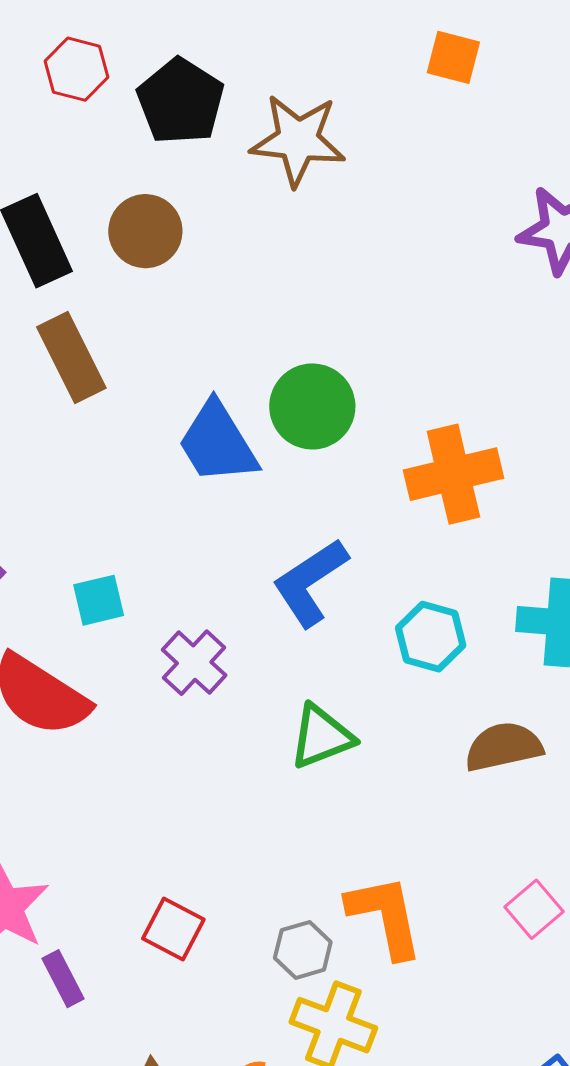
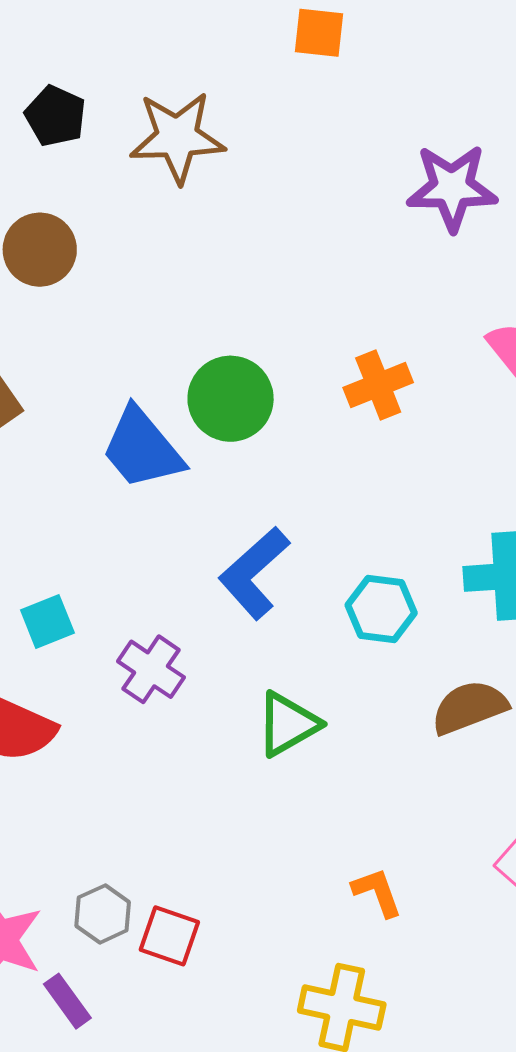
black pentagon: (181, 101) -> (56, 116), size x0.7
orange cross: (453, 474) -> (378, 385), moved, size x0.7
orange L-shape: (385, 916) -> (377, 892), size x0.6
gray hexagon: (303, 950) -> (103, 914), moved

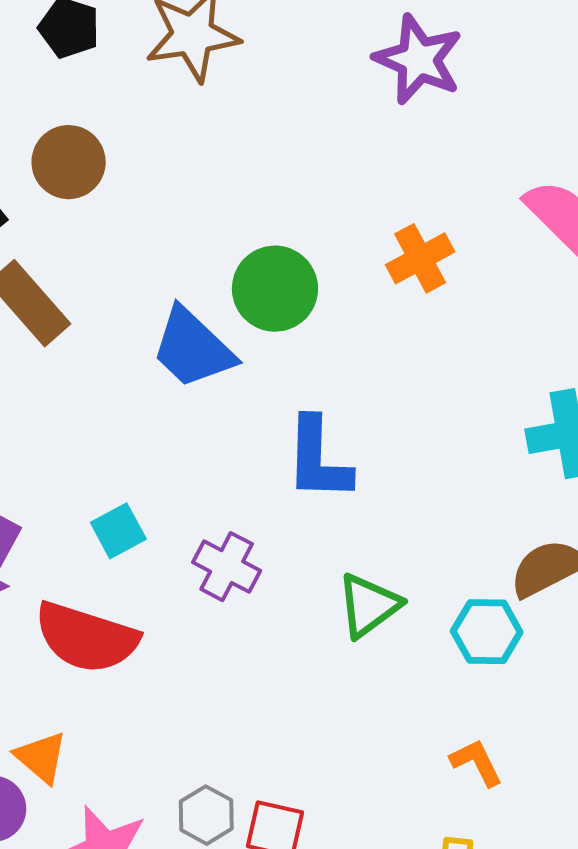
purple star: (452, 188) -> (418, 60), moved, turned 30
blue L-shape: (254, 573) -> (318, 459), turned -40
cyan hexagon: (381, 609) -> (487, 632), moved

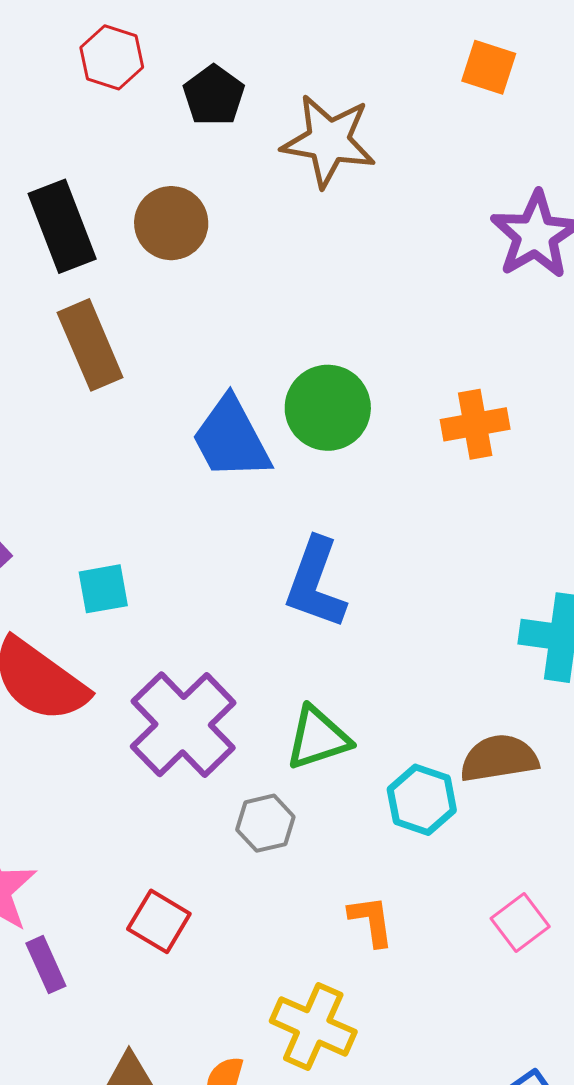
purple cross: (227, 567) -> (183, 725), moved, size x1.6
gray hexagon: (206, 815) -> (265, 823), moved

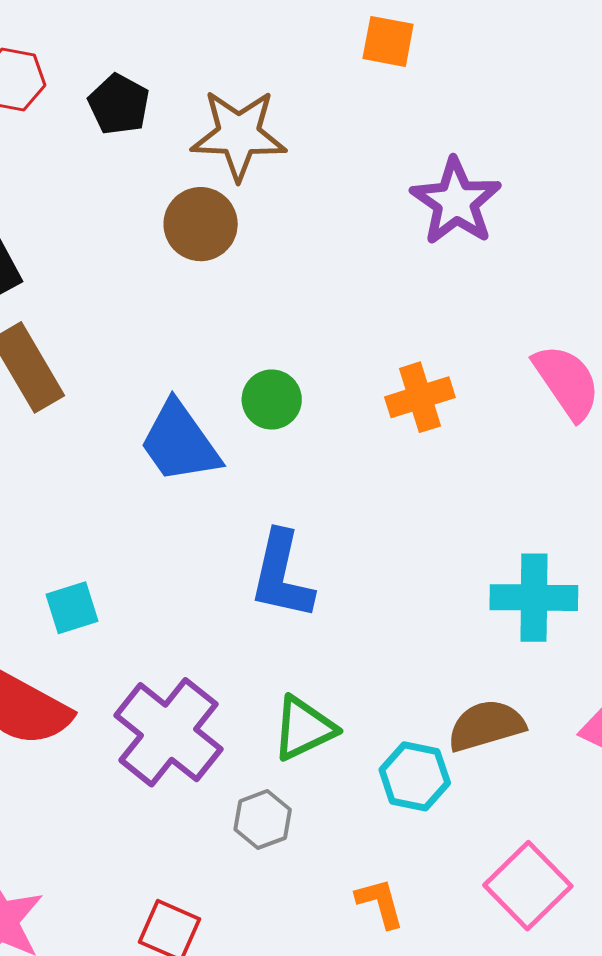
brown circle: (171, 223) -> (201, 224), moved
green circle: (328, 408) -> (272, 400), size x0.7
pink square: (520, 922) -> (528, 886), size x1.5

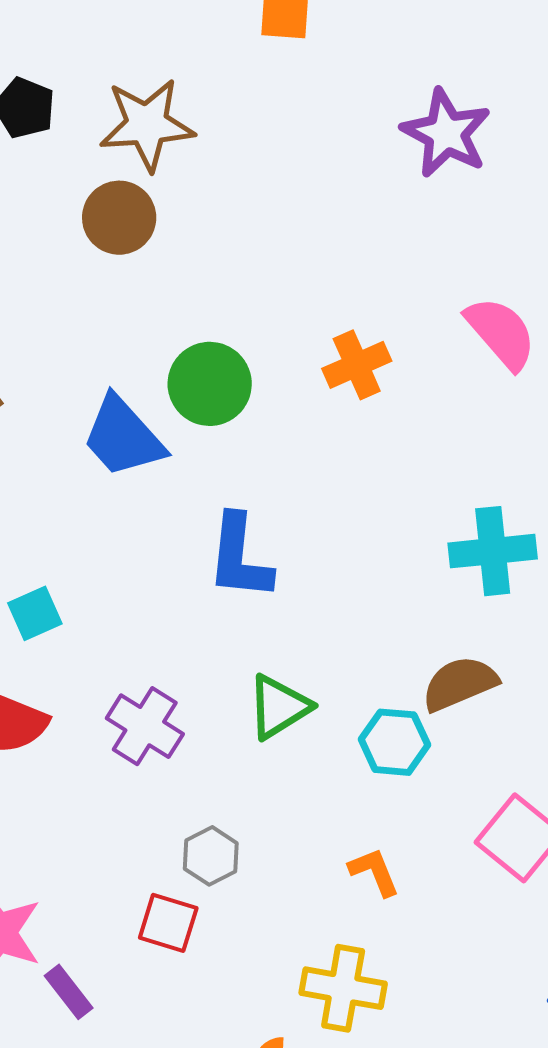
purple star: (456, 202) -> (446, 133), moved
green circle: (272, 400) -> (210, 384), size x1.4
purple cross: (168, 732) -> (145, 726), size x0.7
gray hexagon: (263, 820) -> (211, 856), moved

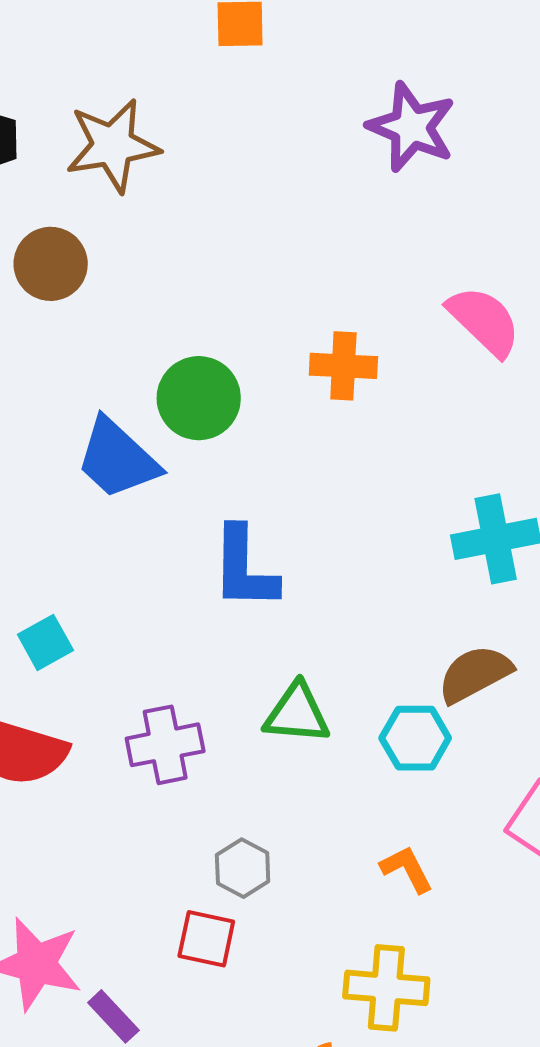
brown circle: (119, 218) -> (51, 264), moved
orange cross: (357, 365) -> (343, 366), turned 32
green triangle: (279, 707) -> (297, 714), turned 42
purple cross: (145, 726) -> (165, 745), turned -38

